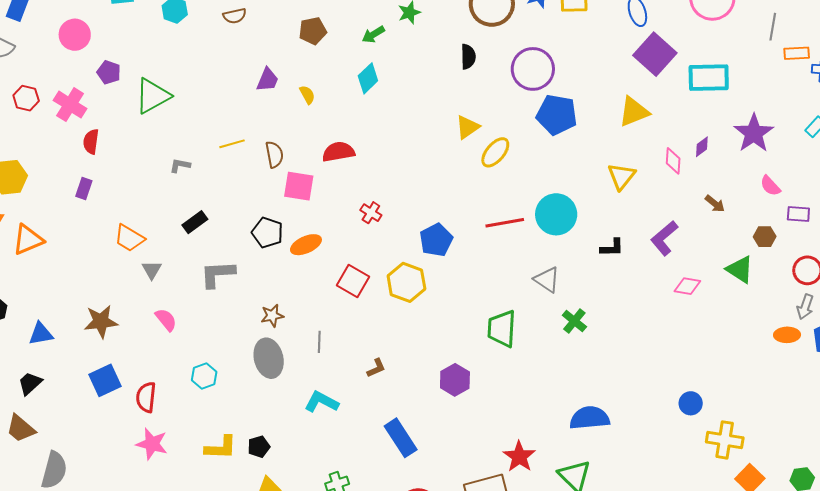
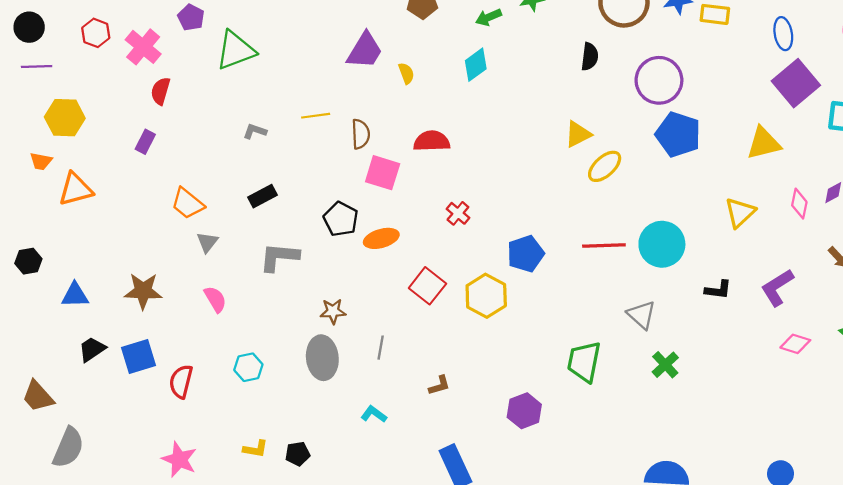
purple trapezoid: (267, 80) -> (365, 51), size x1.4
black trapezoid: (30, 383) -> (92, 349), moved
cyan L-shape: (321, 402) -> (374, 414), size x0.7
pink star: (152, 444) -> (179, 459), moved
yellow L-shape: (221, 448) -> (255, 449), size x0.7

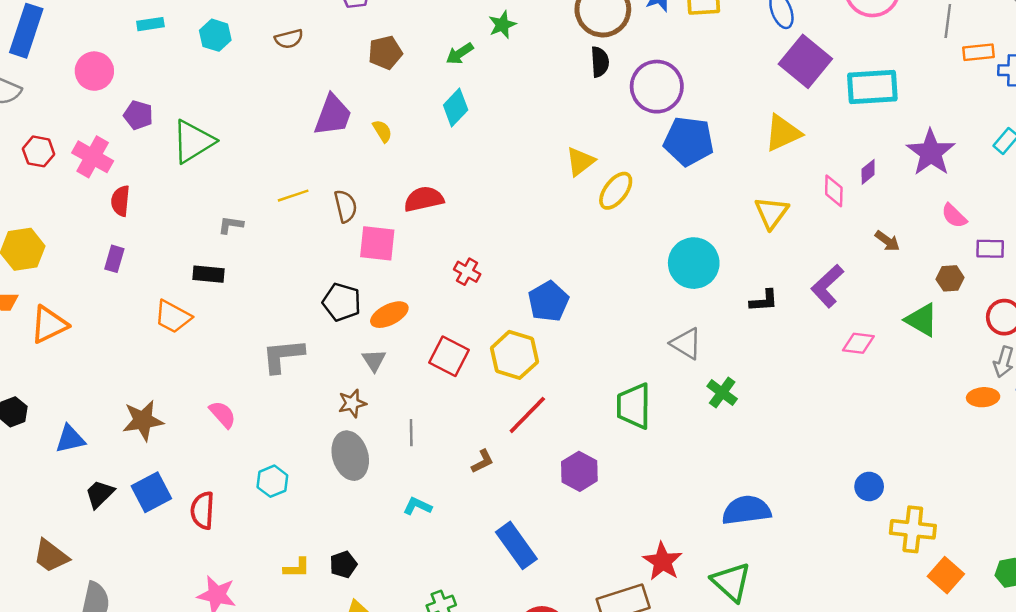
black semicircle: (590, 57) -> (600, 62), moved
black rectangle: (262, 196) -> (208, 274), moved, turned 44
gray triangle: (207, 242) -> (374, 360), moved
red line: (604, 245) -> (527, 415), moved, turned -33

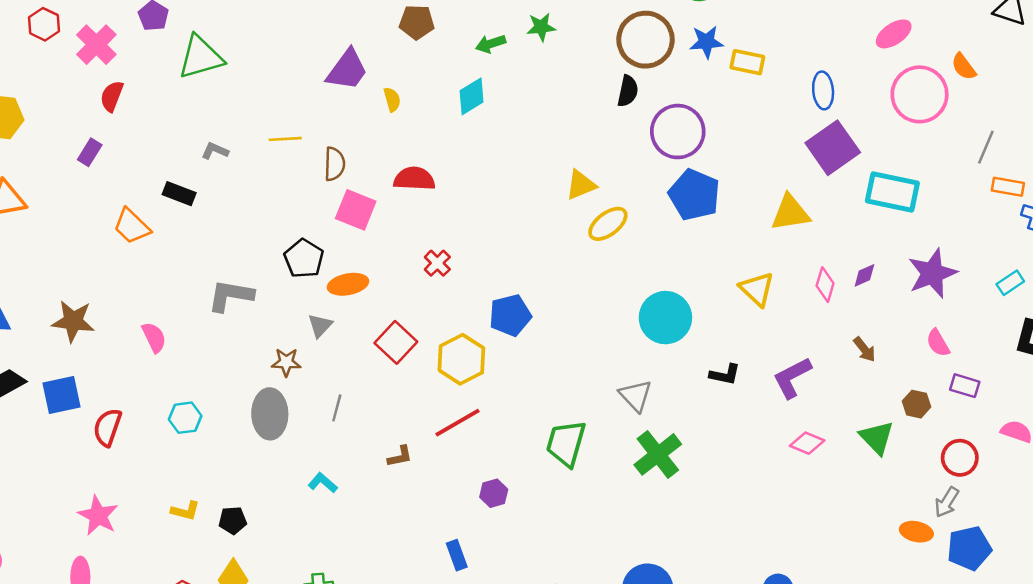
yellow triangle: (771, 213) -> (757, 289), turned -39
green cross: (722, 393) -> (658, 454), size x1.5
purple hexagon: (579, 471) -> (494, 493), size x0.7
blue rectangle: (516, 545) -> (457, 555), moved, size x0.6

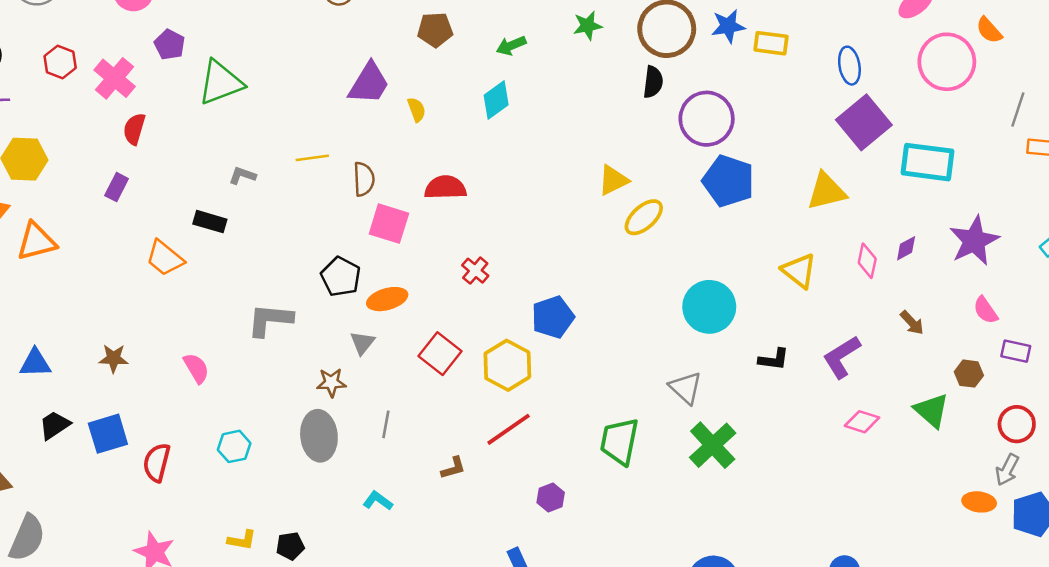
green star: (541, 27) -> (587, 26), moved
brown star: (73, 321) -> (114, 358), size x0.7

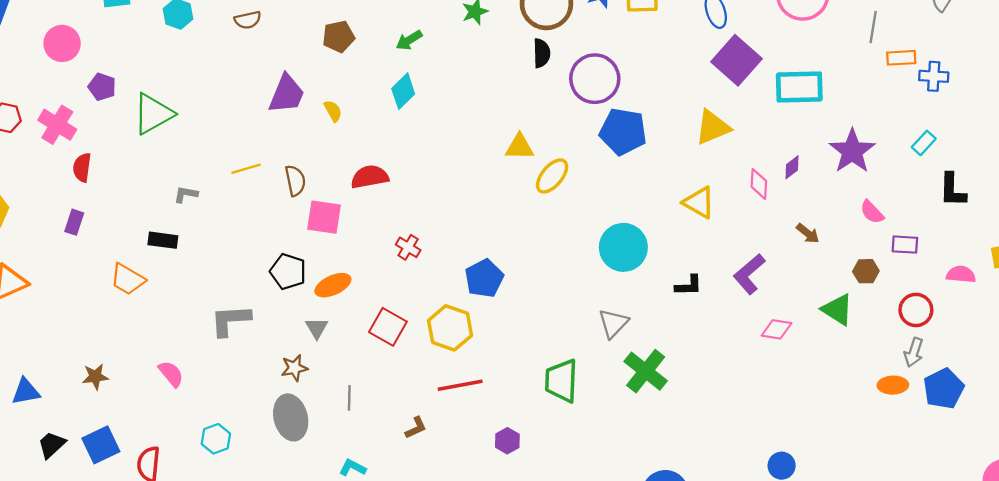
yellow triangle: (613, 180) -> (520, 147), turned 36
gray triangle: (686, 388) -> (613, 323), turned 40
red line: (509, 429) -> (460, 385), turned 33

